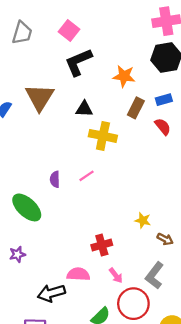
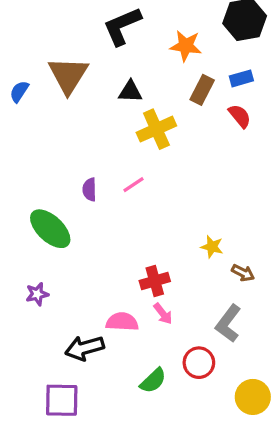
yellow cross: (103, 136) -> (156, 129), turned -36
pink arrow: (116, 275) -> (163, 314), moved
red circle: (133, 304) -> (199, 363), size x0.7

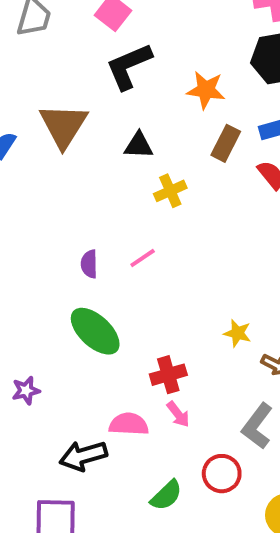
yellow cross: (156, 129) -> (170, 191), size x0.7
green ellipse: (50, 229) -> (95, 331), moved

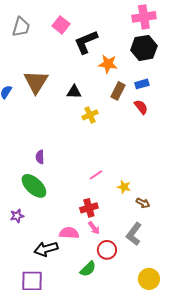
black L-shape: (129, 66) -> (86, 42), moved
pink line: (143, 258) -> (96, 175), moved
purple semicircle: (89, 264) -> (40, 157), moved
green ellipse: (95, 331) -> (34, 186), moved
red circle: (222, 474) -> (107, 250), moved

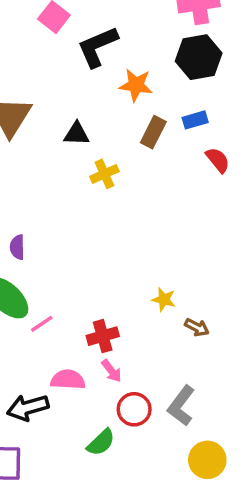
red semicircle: (141, 107) -> (218, 160), moved
pink line: (96, 175) -> (42, 324), moved
gray L-shape: (134, 234) -> (181, 406), moved

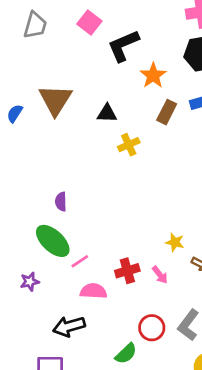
orange star: (136, 85) -> (153, 75), turned 30
pink arrow: (111, 371) -> (160, 275), moved
pink semicircle: (68, 380) -> (93, 291), moved

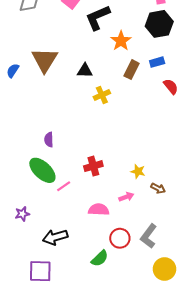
red cross: (127, 271) -> (93, 166), moved
pink arrow: (160, 275) -> (126, 197), turned -72
purple star: (30, 282) -> (22, 214), moved
pink semicircle: (93, 291) -> (99, 210), moved

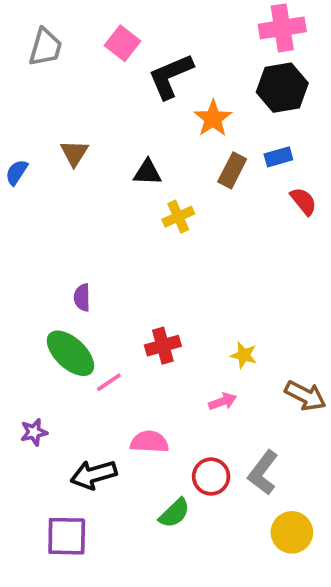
brown triangle: (45, 60) -> (74, 153), size x0.6
brown arrow: (158, 188) -> (305, 396), moved, size x1.5
pink semicircle: (99, 210) -> (149, 442), moved

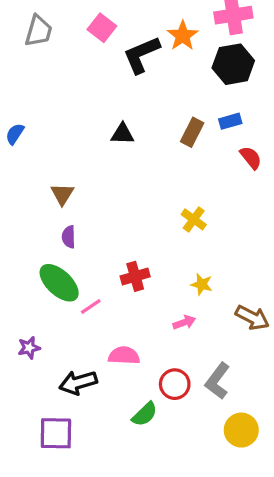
orange star: (213, 118) -> (183, 36), moved
brown triangle: (74, 153) -> (62, 194), moved
yellow cross: (178, 217) -> (194, 219), moved, turned -30

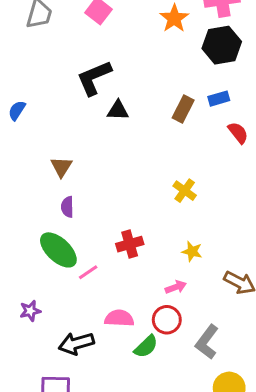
black L-shape: (141, 55) -> (94, 78), moved
red circle: (175, 384) -> (167, 320), moved
green semicircle: (145, 414) -> (146, 346), moved

